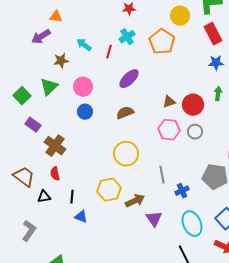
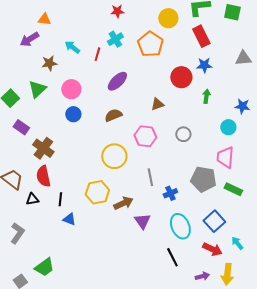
red circle: (193, 105) -> (181, 77), moved
pink hexagon: (169, 130) -> (145, 136), moved
red semicircle: (55, 174) -> (43, 176), size x1.5

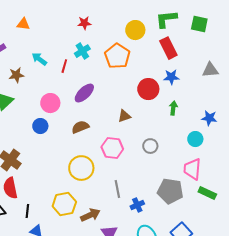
orange triangle: (44, 19) -> (23, 24), moved
pink circle: (71, 89) -> (50, 103), moved
green rectangle: (233, 189) -> (207, 193), moved

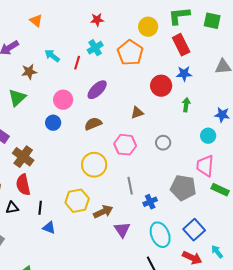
orange triangle: (23, 24) -> (36, 21), turned 32

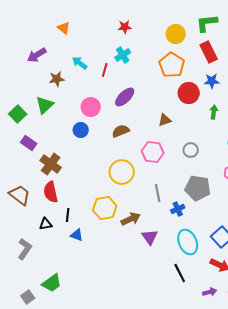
orange pentagon: (130, 53) -> (172, 65), moved
gray pentagon: (183, 188) -> (198, 188), moved
black triangle: (12, 208) -> (46, 224), moved

